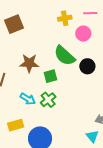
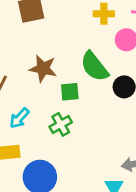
cyan arrow: (28, 99) -> (19, 118), moved, turned 91

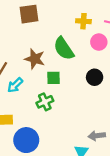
green semicircle: (94, 66) -> (64, 49), moved
cyan arrow: (19, 118) -> (15, 85), moved

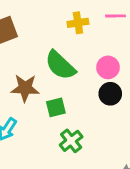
pink circle: (99, 42) -> (108, 67), moved
green cross: (45, 102) -> (71, 141), moved

